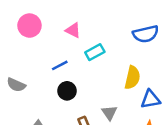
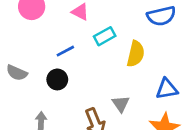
yellow semicircle: (132, 78) -> (136, 54), moved
black circle: (67, 91) -> (57, 79), moved

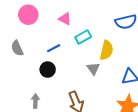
gray semicircle: (17, 73) -> (17, 48), moved, turned 42
gray triangle: (121, 104) -> (93, 69), moved

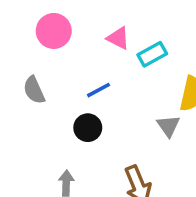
cyan rectangle: (83, 37) -> (152, 54), moved

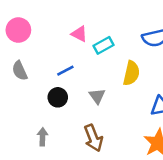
pink circle: (54, 31) -> (18, 30), moved
gray triangle: (168, 126) -> (97, 96), moved

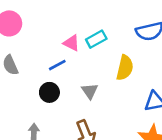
pink triangle: (79, 34) -> (72, 43), moved

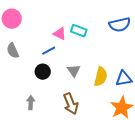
cyan rectangle: (96, 39) -> (79, 31), turned 49
yellow semicircle: (125, 68) -> (101, 77), moved

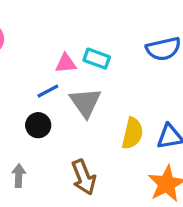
pink triangle: (60, 34) -> (66, 63), turned -32
gray triangle: (74, 71) -> (85, 102), moved, size x1.5

